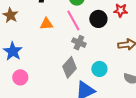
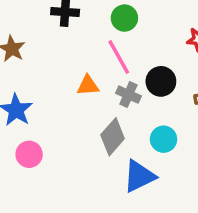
black circle: (98, 19) -> (161, 81), moved
orange triangle: (46, 24) -> (88, 85), moved

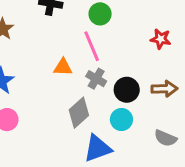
black circle: (161, 81) -> (127, 90), moved

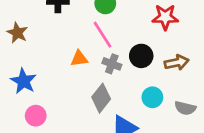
red star: (161, 39) -> (165, 17), size x1.4
black circle: (127, 90) -> (141, 56), moved
cyan circle: (121, 120) -> (152, 97), moved

